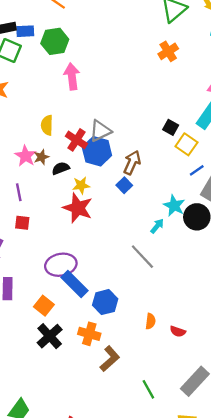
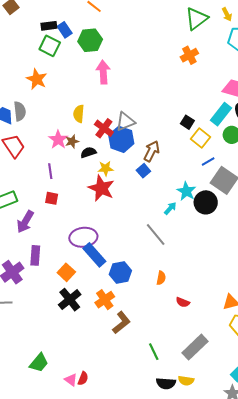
blue rectangle: (25, 31) -> (65, 30), turned 56
orange semicircle: (151, 321) -> (161, 278), moved
orange cross: (89, 334) -> (105, 300), turned 36

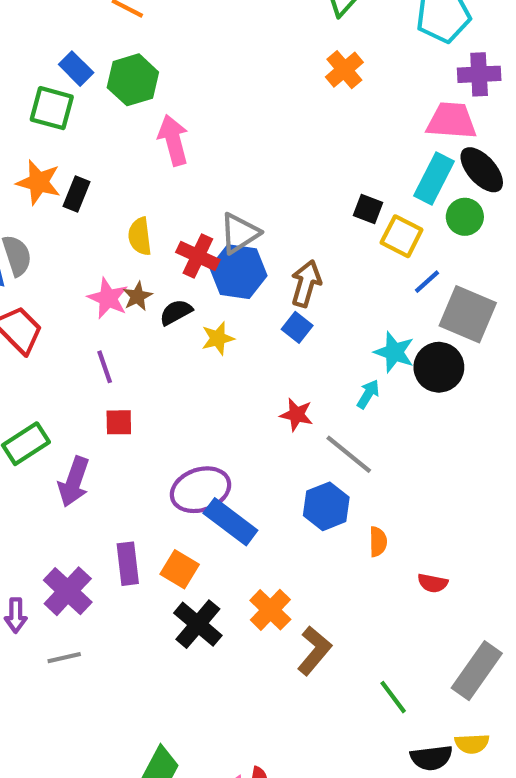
black rectangle: (49, 26) -> (76, 194), moved, turned -49
red star: (101, 188) -> (296, 415), moved, size x0.6
purple rectangle: (35, 255) -> (128, 564), moved
blue hexagon: (120, 272) -> (326, 506), moved

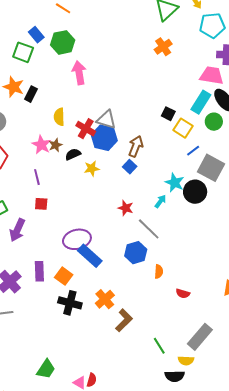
gray triangle: (239, 233) -> (106, 120), turned 45
black cross: (198, 624) -> (70, 303), turned -30
yellow semicircle: (472, 744) -> (186, 361), moved

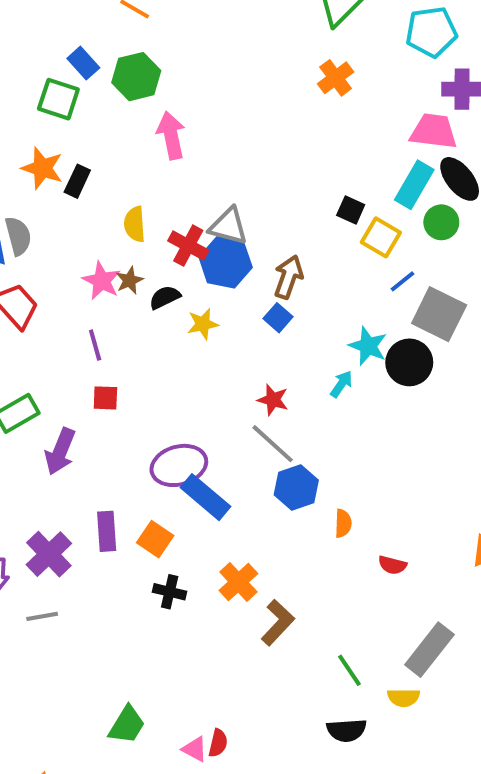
gray line: (149, 229) -> (273, 444), moved
black cross: (70, 303) -> (170, 592), size x0.7
black semicircle: (175, 376) -> (347, 730), moved

